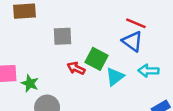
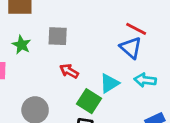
green square: (97, 59) -> (89, 101), moved
green star: (30, 83) -> (21, 45), moved

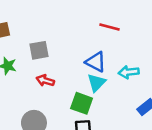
blue triangle: (131, 48) -> (96, 62), moved
red arrow: (69, 71) -> (45, 81), moved

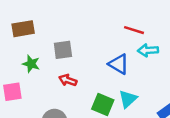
cyan arrow: (129, 72) -> (148, 50), moved
cyan triangle: (96, 83) -> (128, 99), moved

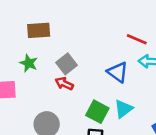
brown rectangle: (23, 29) -> (39, 30), moved
gray square: (63, 50) -> (67, 64), moved, turned -36

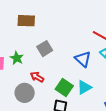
green star: (29, 63) -> (17, 58), moved
red arrow: (64, 84) -> (37, 77), moved

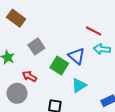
brown rectangle: (26, 21) -> (16, 18), turned 36
green square: (64, 88) -> (59, 65), moved

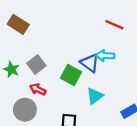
red line: (94, 31) -> (114, 25), moved
gray square: (36, 46) -> (36, 65), moved
cyan arrow: (102, 49) -> (105, 56), moved

